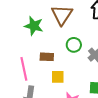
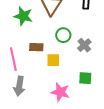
yellow square: (58, 77) -> (53, 60), moved

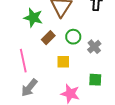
brown rectangle: (36, 47) -> (48, 38), moved, turned -48
gray arrow: (19, 86) -> (29, 88), turned 30

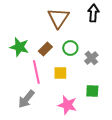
green star: (33, 18) -> (19, 47), moved
pink line: (23, 61) -> (36, 72), moved

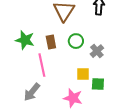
brown rectangle: (45, 49) -> (51, 42), turned -56
yellow square: (60, 73) -> (83, 74), moved

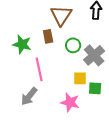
brown rectangle: (51, 42) -> (48, 36), moved
gray cross: (97, 51) -> (94, 55), size x1.5

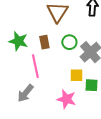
brown rectangle: (48, 36) -> (44, 42), moved

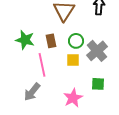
yellow square: (76, 75) -> (73, 60), moved
pink star: (66, 99) -> (73, 98), turned 30

